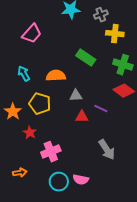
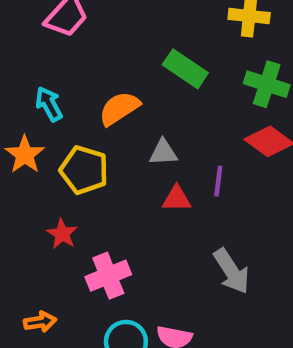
orange semicircle: (56, 76) -> (119, 108), turned -30
purple line: (101, 109) -> (218, 181), turned 72
orange star: (13, 112) -> (25, 155), moved

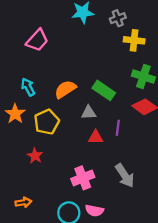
green rectangle: (185, 69) -> (104, 90), moved
yellow pentagon: (84, 170) -> (47, 122), turned 30
pink cross: (108, 276) -> (83, 178), moved

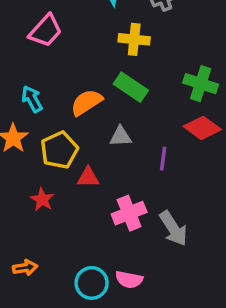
yellow cross: (134, 40) -> (134, 39), moved
green rectangle: (104, 90) -> (131, 87), moved
red triangle: (96, 137) -> (88, 177), moved
pink cross: (83, 178) -> (129, 213), moved

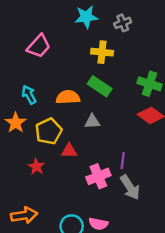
orange semicircle: (86, 102) -> (68, 97), turned 30
purple line: (163, 159) -> (123, 160), moved
orange arrow: (25, 268) -> (24, 215), size x1.5

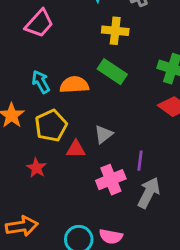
cyan arrow: (29, 95) -> (41, 82), moved
gray triangle: (92, 122) -> (104, 134), moved, turned -35
gray arrow: (130, 187) -> (149, 193), turned -120

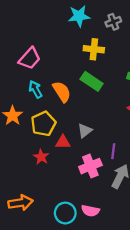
pink trapezoid: (39, 23) -> (30, 58), moved
orange semicircle: (74, 85) -> (62, 92), turned 60
red star: (36, 168) -> (41, 157), moved

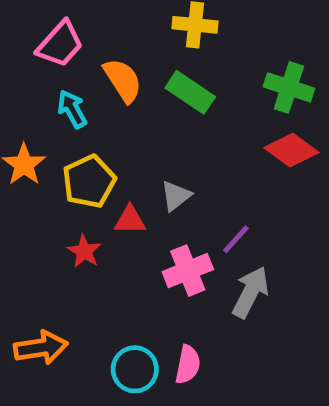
orange semicircle: (62, 92) -> (123, 80), moved
purple line: (113, 151) -> (236, 239), turned 35
pink semicircle: (90, 211) -> (188, 364), turned -90

